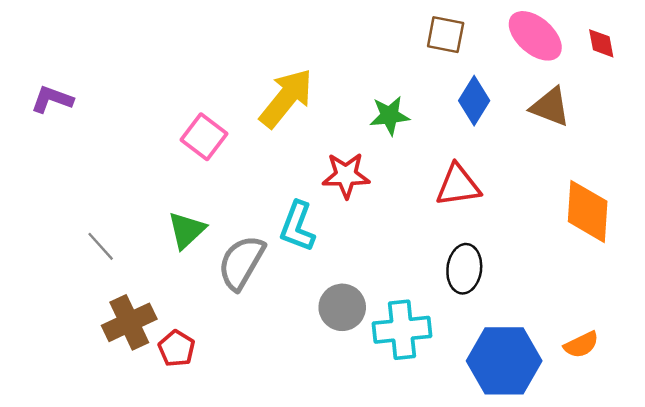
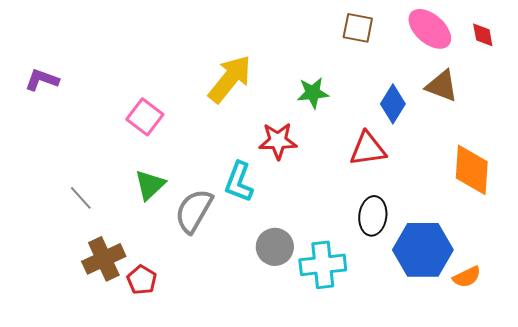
blue diamond: (474, 101) -> (393, 104), moved
pink square: (204, 137) -> (145, 117), moved
blue hexagon: (504, 361) -> (423, 250), moved

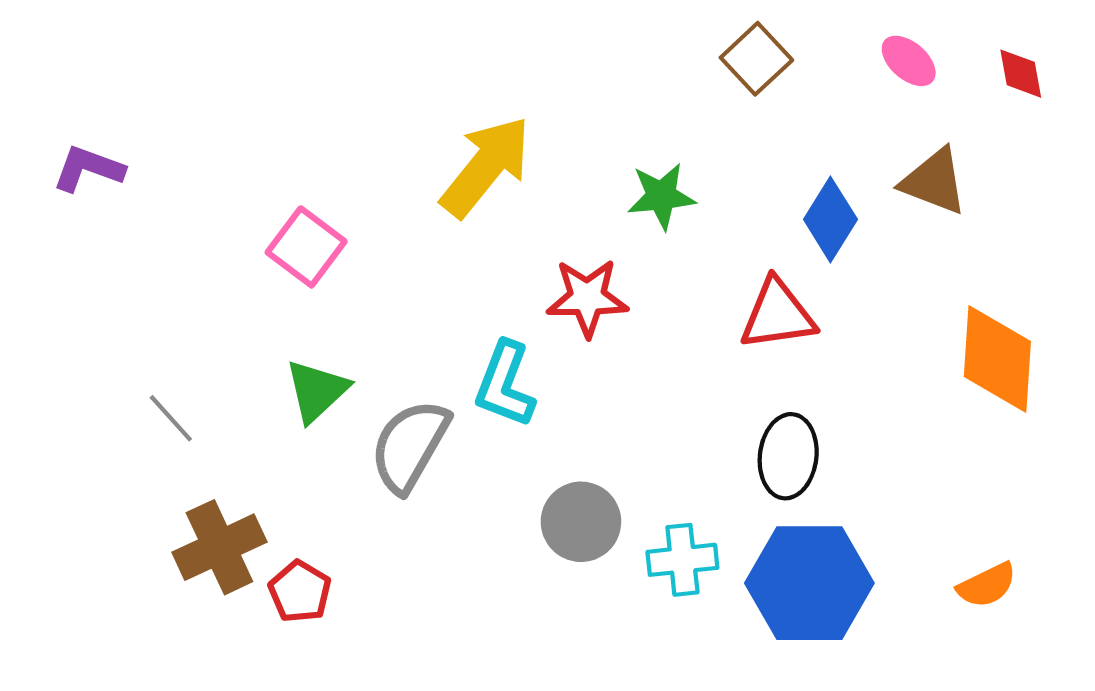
brown square: (358, 28) -> (756, 59), turned 36
pink ellipse: (430, 29) -> (909, 61), size x0.6
blue hexagon: (423, 250) -> (809, 583), moved
cyan cross: (323, 265) -> (682, 560), size x0.7

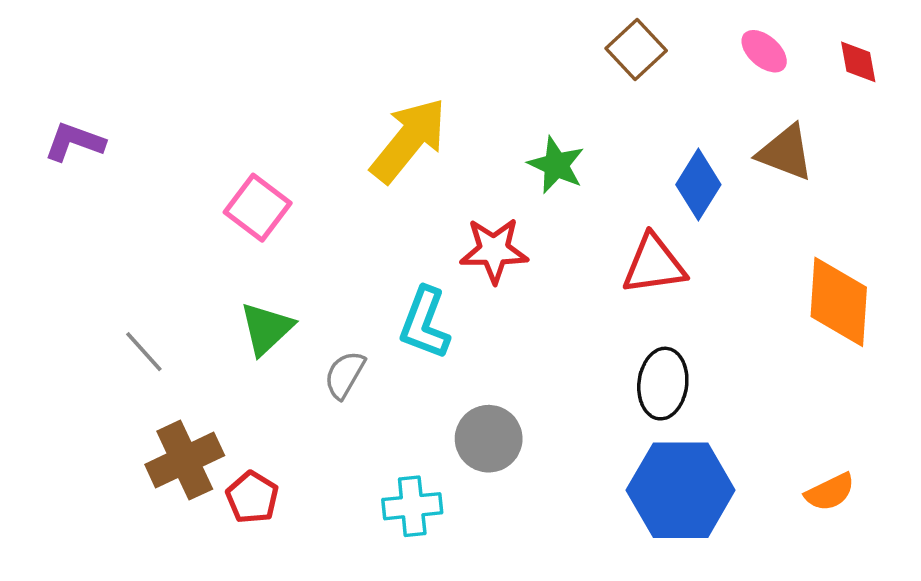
green star: (661, 196) -> (556, 165), turned 30
gray semicircle: (410, 446) -> (345, 375), size x0.6
cyan cross: (682, 560) -> (412, 506), moved

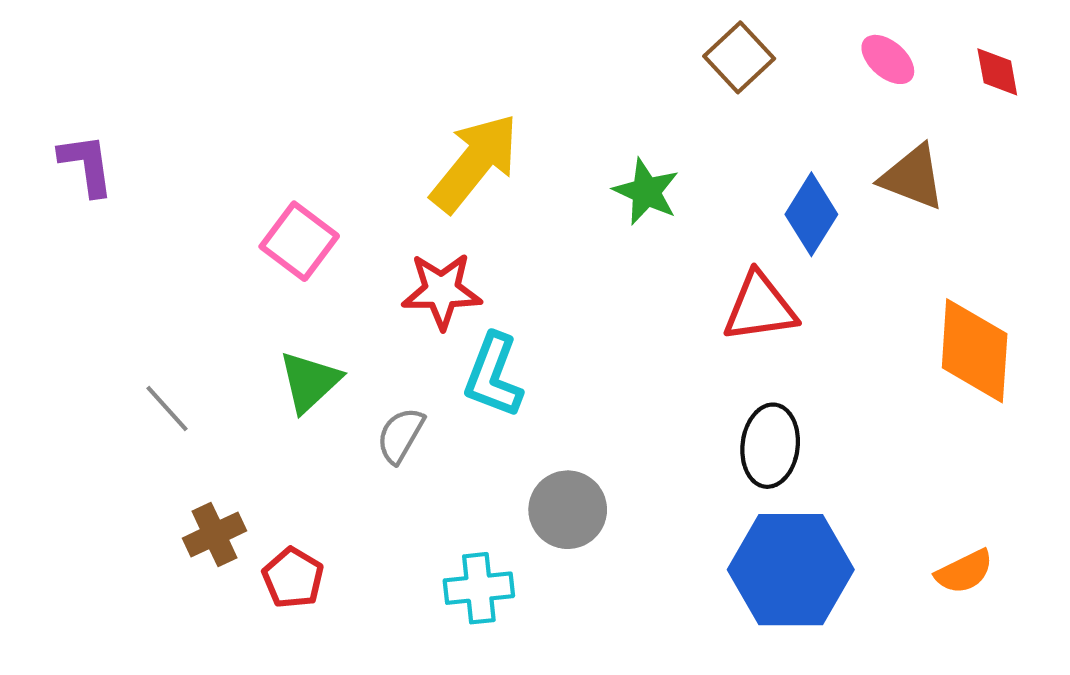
purple L-shape: (75, 142) -> (86, 165), turned 62
red star: (494, 250) -> (442, 291), moved
brown cross: (185, 460) -> (215, 534), size x0.7

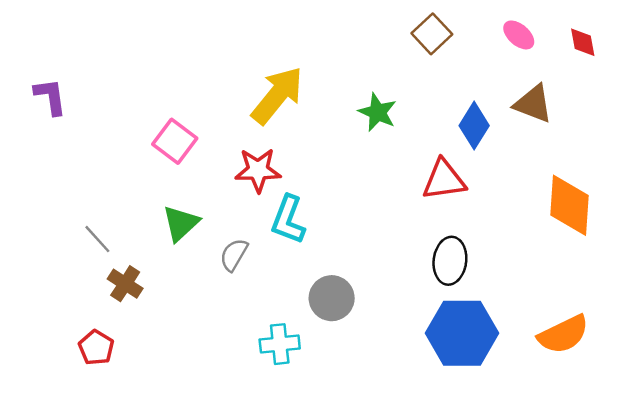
brown cross: (215, 534) -> (125, 284), moved, turned -32
orange semicircle: (964, 572) -> (563, 334), size x1.5
red pentagon: (293, 578) -> (96, 348), moved

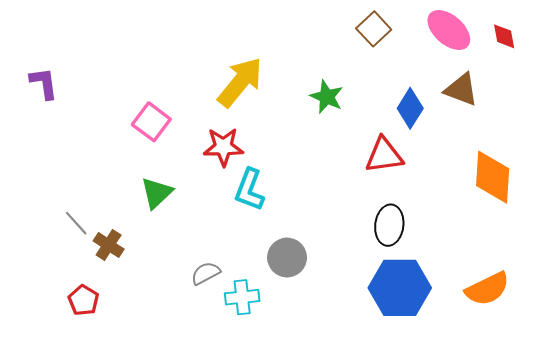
pink ellipse: (519, 35) -> (449, 30), size x1.6
gray line: (97, 239) -> (76, 223), moved
gray semicircle: (234, 255) -> (206, 273), moved, turned 32

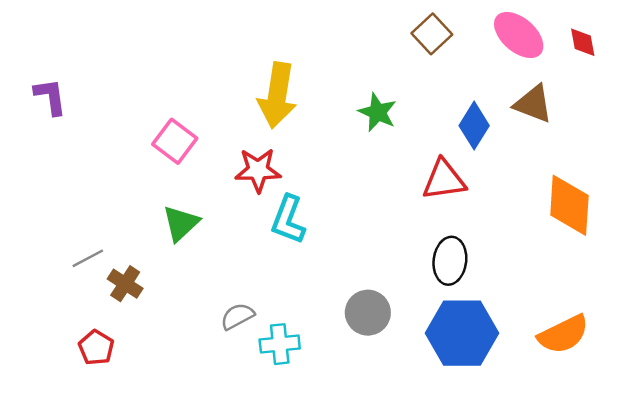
yellow arrow: (240, 82) -> (277, 95), turned 150
gray line: (76, 223) -> (88, 258), turned -76
gray circle: (287, 258) -> (368, 313), moved

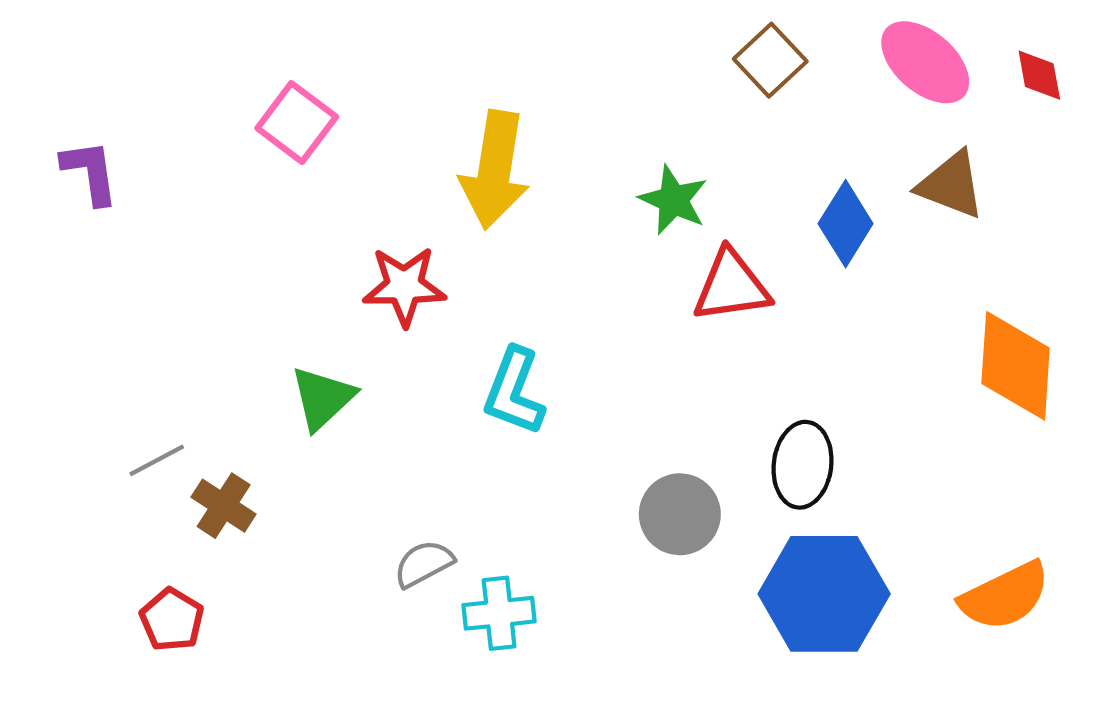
pink square: (175, 141) -> (297, 123), moved
red star: (258, 170) -> (404, 286), moved
red triangle: (444, 180) -> (731, 286), moved
gray circle: (368, 313) -> (680, 514), moved

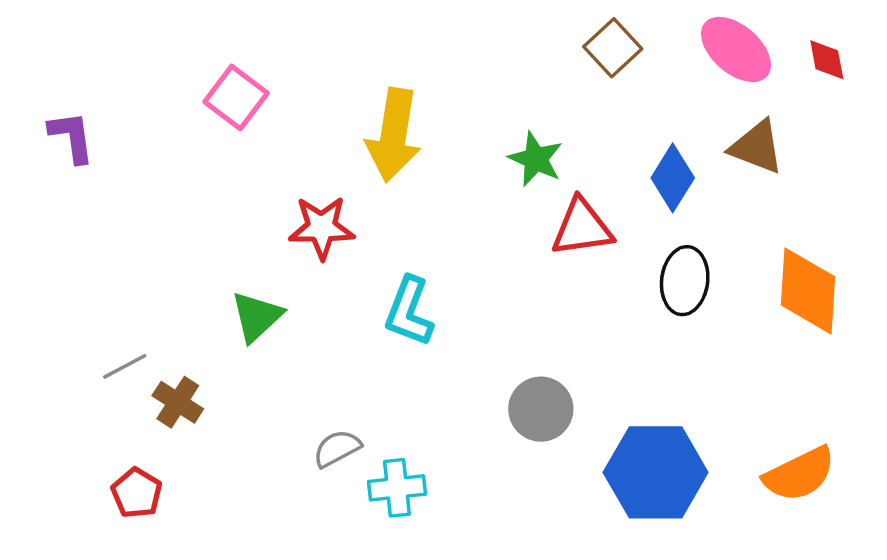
black ellipse: (803, 465) -> (685, 281), moved

